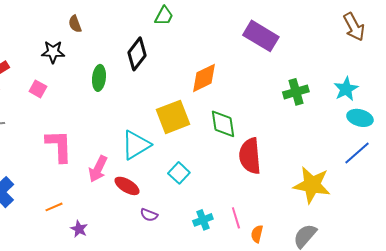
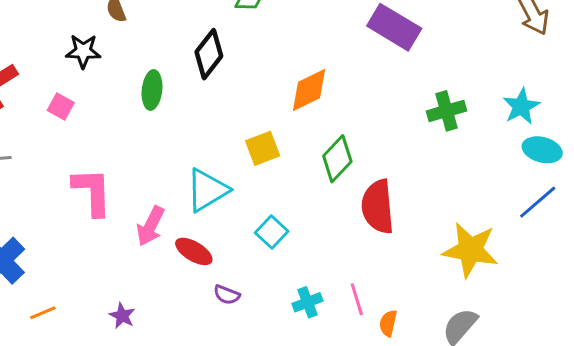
yellow square: (173, 117) -> (263, 148), size x0.7
green diamond: (223, 124) -> (337, 159), turned 52
orange line: (54, 207) -> (43, 313), moved

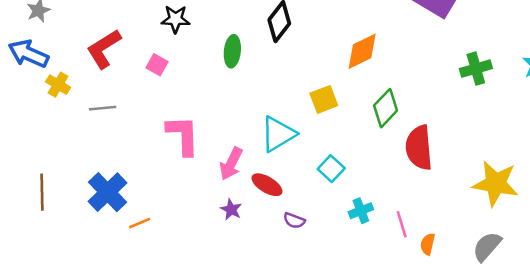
cyan cross: (307, 302) -> (361, 211), moved
orange line: (43, 313) -> (140, 223), moved
purple star: (122, 316) -> (231, 209), moved

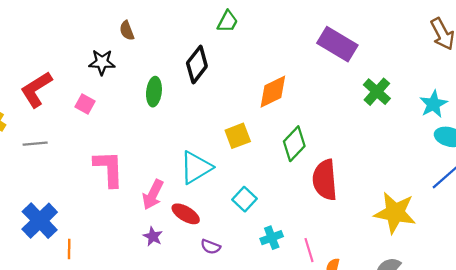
green cross: (476, 69) -> (377, 92), moved, turned -32
orange line: (140, 223) -> (69, 249), turned -66

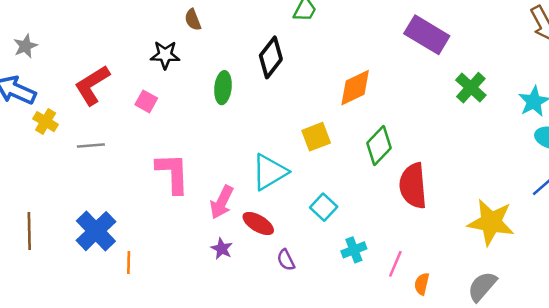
purple semicircle: (211, 247) -> (286, 260), turned 42
pink line: (309, 250) -> (395, 264), turned 40

